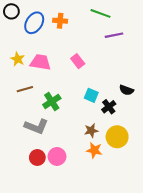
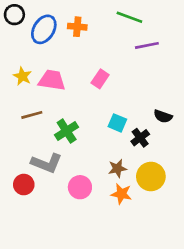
pink rectangle: (78, 61) -> (100, 79), turned 72
pink circle: (57, 156) -> (80, 187), moved
red circle: (37, 158) -> (24, 185), moved

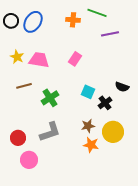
black circle: (14, 15) -> (11, 21), moved
orange cross: (77, 27) -> (73, 20), moved
gray L-shape: (47, 163) -> (50, 132), moved, turned -40
pink circle: (80, 187) -> (29, 160), moved

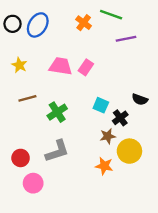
orange cross: (73, 20) -> (84, 23), turned 32
pink trapezoid: (39, 60) -> (61, 66), moved
brown star: (88, 126) -> (108, 136), moved

